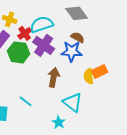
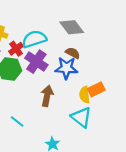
cyan triangle: (73, 102) -> (81, 117), moved

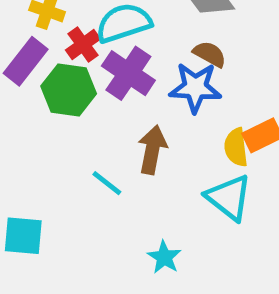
cyan line: (17, 122) -> (107, 183), moved

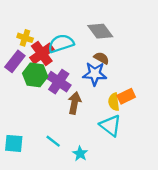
red cross: (83, 44) -> (42, 54), size x1.5
purple cross: (128, 73) -> (59, 82), moved
cyan line: (107, 183) -> (53, 141), moved

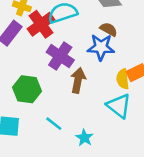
green hexagon: (35, 75) -> (27, 89), moved

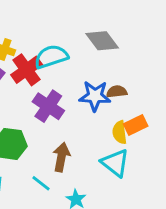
brown semicircle: (109, 29) -> (117, 92), moved, turned -36
brown arrow: (78, 80) -> (61, 157), moved

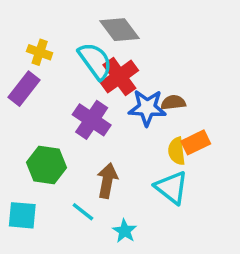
gray diamond: (102, 41) -> (119, 30), moved
cyan semicircle: (51, 57) -> (95, 61), turned 72
red cross: (27, 70) -> (119, 77), moved

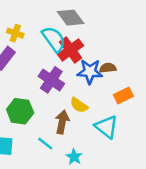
yellow semicircle: (177, 151) -> (79, 105), moved, turned -48

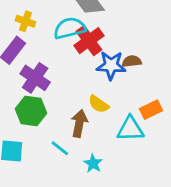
cyan semicircle: (54, 39) -> (70, 28), turned -68
purple cross: (51, 80) -> (35, 78), moved
orange rectangle: (123, 96) -> (151, 110), moved
cyan triangle: (107, 127) -> (130, 129), turned -40

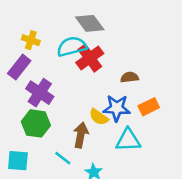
blue star: (111, 65) -> (117, 108), moved
orange rectangle: (151, 110) -> (149, 107), moved

